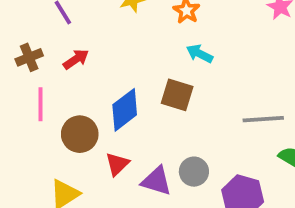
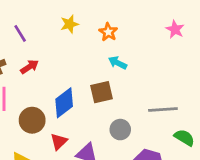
brown square: (177, 95) -> (102, 92), turned -30
gray circle: (194, 172) -> (120, 130), moved

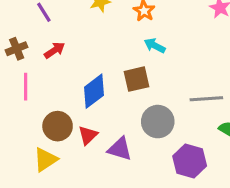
brown circle: (32, 120) -> (58, 126), moved
gray circle: (120, 130) -> (158, 122), size x1.4

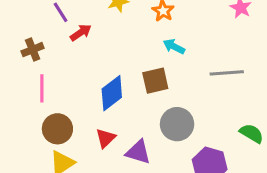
red arrow: (55, 50) -> (81, 33), moved
gray line: (206, 99) -> (227, 73), moved
brown circle: (58, 126) -> (57, 129), moved

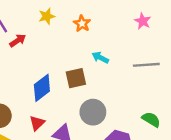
cyan arrow: (174, 46) -> (100, 58), moved
gray line: (227, 73) -> (146, 65), moved

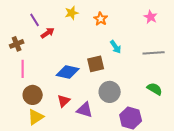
cyan arrow: (100, 58) -> (116, 47), turned -152
blue diamond: (42, 88) -> (68, 72), turned 50
green semicircle: (151, 119) -> (155, 89), moved

